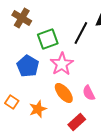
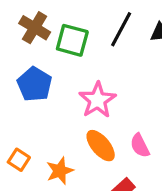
black line: (81, 33) -> (121, 29), moved
green square: (48, 39) -> (72, 40), moved, turned 35
blue pentagon: (28, 66) -> (35, 84), moved

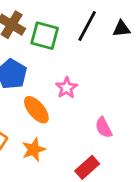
pink star: (97, 100) -> (67, 88), size x0.7
orange ellipse: (101, 146) -> (36, 110), moved

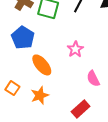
pink star: (67, 88) -> (75, 49), moved

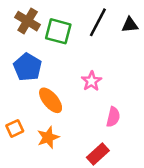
pink semicircle: (93, 79) -> (113, 117), turned -140
orange square: (12, 88) -> (15, 128), turned 32

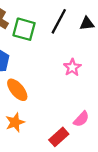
pink star: (91, 81) -> (72, 67), moved
pink semicircle: (113, 117) -> (81, 119), moved, turned 30

